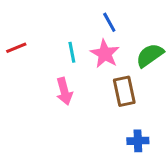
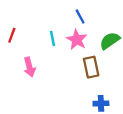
red line: (16, 48) -> (12, 35), turned -48
pink arrow: (64, 91) -> (29, 67), moved

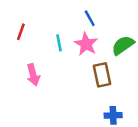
red line: (12, 35) -> (21, 32), moved

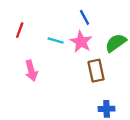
cyan line: (59, 43) -> (56, 41), turned -63

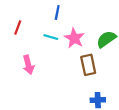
blue line: (85, 17) -> (57, 12), moved, turned 40

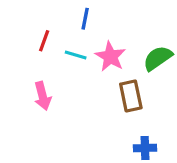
red line: (18, 27) -> (44, 41), moved

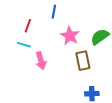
cyan line: (76, 55) -> (24, 45), moved
pink arrow: (43, 96) -> (41, 61), moved

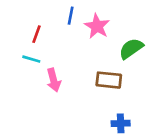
pink star: (70, 36) -> (97, 26), moved
brown rectangle: (83, 61) -> (109, 80), turned -72

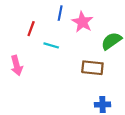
cyan line: (31, 59) -> (51, 45), moved
pink arrow: (54, 80) -> (17, 66), moved

